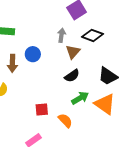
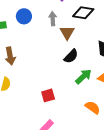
blue circle: (33, 54) -> (24, 16), moved
orange semicircle: (65, 120) -> (93, 107), moved

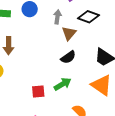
green arrow: (83, 76) -> (63, 84), moved

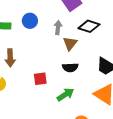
black semicircle: (68, 57) -> (70, 67), turned 35
red square: (38, 91) -> (40, 79), moved

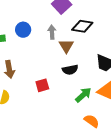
green arrow: (65, 95) -> (83, 95), moved

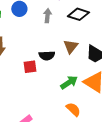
brown triangle: (66, 46) -> (71, 46), moved
black semicircle: (70, 70) -> (47, 56), moved

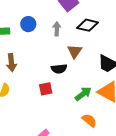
brown triangle: (71, 46) -> (75, 51), moved
red square: (30, 67) -> (46, 89), moved

